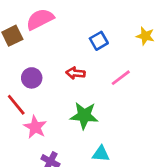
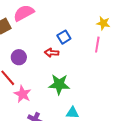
blue square: (99, 41) -> (64, 37), moved
pink line: (121, 78) -> (97, 45), moved, turned -42

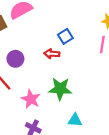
pink star: (23, 94) -> (31, 99), moved

